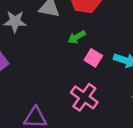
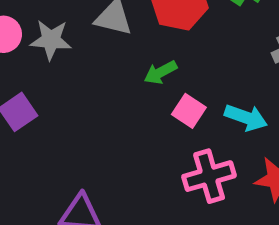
pink cross: (84, 97) -> (209, 176), moved, turned 36

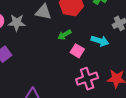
cyan arrow: (246, 117) -> (100, 41), moved

